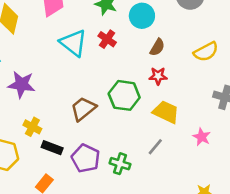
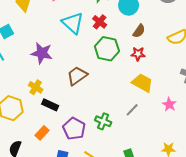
purple star: (22, 84) -> (42, 53), moved
green hexagon: (124, 95) -> (107, 49), moved
purple pentagon: (86, 158) -> (74, 129), moved

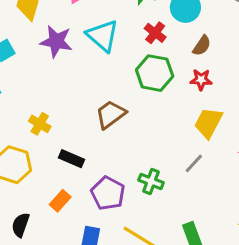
red cross: (100, 22) -> (155, 33), moved
purple star: (42, 53) -> (56, 41), moved
yellow trapezoid: (142, 83) -> (208, 123), turned -90
yellow cross: (36, 87) -> (40, 124), moved

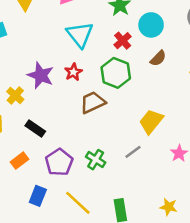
purple star: (56, 41) -> (41, 75), moved
red star: (201, 80) -> (73, 72), moved, turned 30
brown trapezoid: (111, 114) -> (93, 102), moved

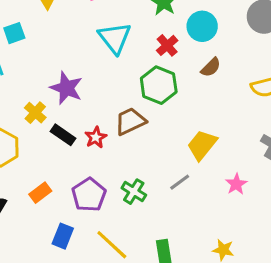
red star: (73, 72) -> (96, 137), moved
black rectangle: (35, 129) -> (63, 135), moved

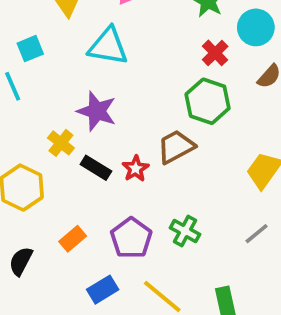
cyan triangle: (115, 38) -> (108, 46), moved, turned -39
gray line: (180, 182) -> (257, 234), moved
blue rectangle: (63, 236) -> (103, 290), turned 40

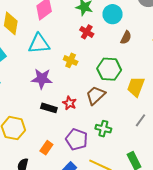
red cross: (215, 53) -> (87, 32), moved
green hexagon: (208, 101) -> (109, 69), moved
yellow cross: (61, 143) -> (71, 60), moved
brown trapezoid: (176, 147) -> (96, 95), moved

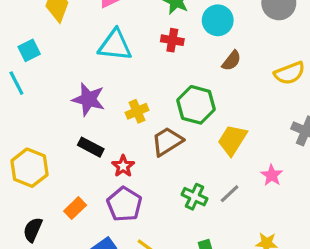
red cross: (87, 32) -> (172, 40), turned -32
cyan triangle: (39, 44) -> (115, 45), moved
yellow cross: (71, 60) -> (137, 111), moved, turned 32
red star: (69, 103) -> (123, 166), moved
green cross: (103, 129) -> (195, 197), moved

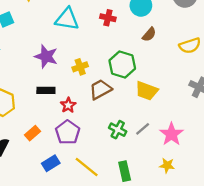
yellow trapezoid: (232, 140) -> (147, 91), turned -105
black rectangle: (91, 147) -> (46, 90), turned -30
pink star: (272, 175) -> (171, 134), moved, size x1.5

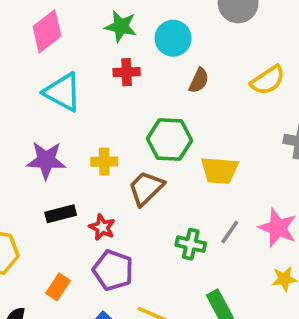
cyan triangle: (67, 19) -> (63, 92), turned 35
yellow cross: (80, 67) -> (104, 162), turned 35

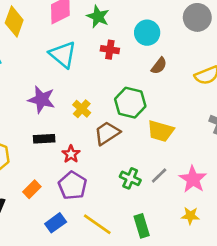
green star: (121, 26) -> (98, 17), moved
yellow cross: (104, 162) -> (82, 109), turned 30

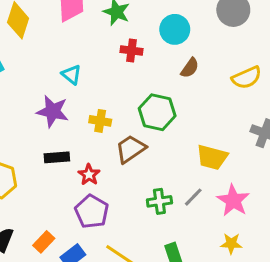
cyan triangle: (63, 55) -> (71, 75), moved, size x0.6
yellow cross: (82, 109) -> (100, 121), turned -30
yellow trapezoid: (161, 131) -> (212, 157), moved
green cross: (130, 178) -> (159, 201), turned -30
orange rectangle: (32, 189) -> (44, 242), moved

